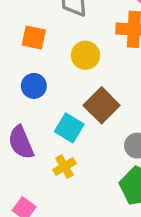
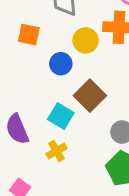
yellow circle: (85, 55) -> (86, 40), moved
blue circle: (34, 86) -> (61, 64), moved

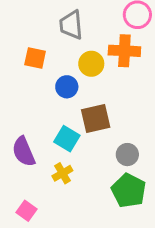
brown square: (90, 96) -> (96, 118), turned 32

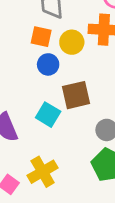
orange square: (35, 58) -> (41, 37), moved
yellow cross: (62, 173) -> (43, 172), moved, size x1.5

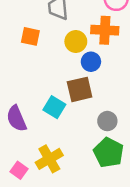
orange square: (41, 37) -> (30, 36), moved
blue circle: (48, 64) -> (91, 62), moved

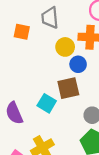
orange square: (30, 36) -> (22, 32), moved

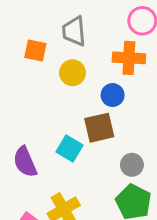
yellow circle: (65, 47) -> (73, 73), moved

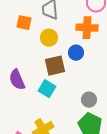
brown square: (99, 128) -> (55, 66), moved
purple semicircle: (25, 162) -> (17, 80), moved

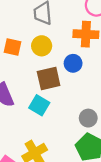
orange square: (24, 23) -> (12, 47), moved

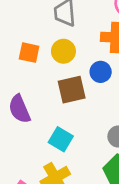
cyan square: (39, 105) -> (61, 139), moved

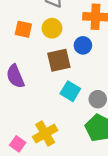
cyan square: (61, 139) -> (70, 91), moved

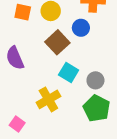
brown square: (59, 60) -> (57, 42), turned -30
yellow cross: (45, 134) -> (48, 99), moved

